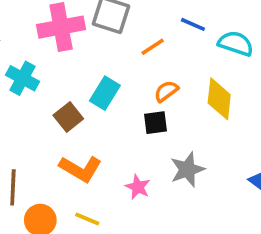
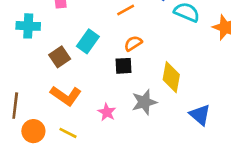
cyan cross: (23, 78) -> (28, 26), turned -30
yellow diamond: (219, 99) -> (171, 77), moved

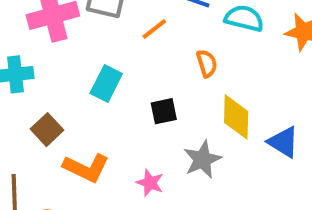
orange semicircle: (133, 43) -> (207, 63), moved, turned 114
brown square: (60, 57) -> (47, 130), moved
blue triangle: (200, 115) -> (283, 142), moved

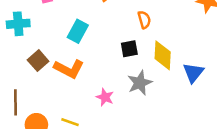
black square: (164, 111) -> (129, 49), moved
blue triangle: (283, 142) -> (193, 73), turned 35
orange L-shape: (86, 168) -> (69, 69), moved

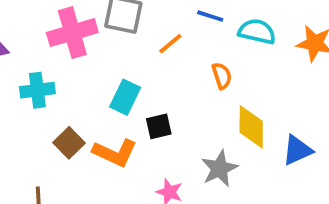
black square: (129, 49) -> (159, 126), moved
blue triangle: (193, 73) -> (297, 150), turned 30

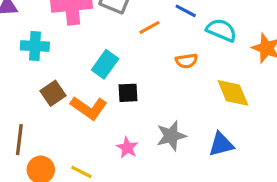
orange semicircle: (222, 76) -> (186, 61), turned 90
yellow diamond: (251, 127) -> (233, 93), moved, turned -33
blue triangle: (297, 150) -> (221, 144), moved

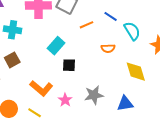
cyan semicircle: (221, 30) -> (132, 31), turned 30
brown square: (53, 93) -> (12, 60), moved
orange L-shape: (89, 108) -> (41, 88), moved

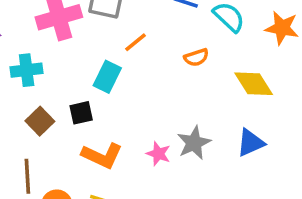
orange line: (87, 25) -> (135, 42), moved
black square: (69, 65) -> (81, 113), moved
pink star: (65, 100) -> (158, 154), moved

